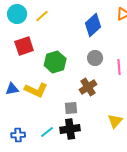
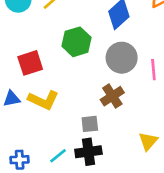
red square: (24, 46) -> (30, 63), moved
gray circle: (95, 58) -> (122, 58), size x1.5
green hexagon: (55, 62) -> (77, 42), moved

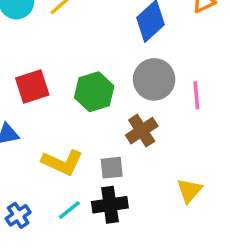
green hexagon: (77, 42) -> (94, 92), moved
yellow L-shape: (43, 100) -> (62, 162), moved
blue cross: (20, 160) -> (18, 215), turned -30

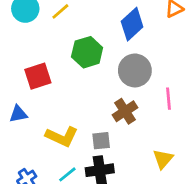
green hexagon: (94, 92) -> (87, 52), moved
pink line: (196, 95) -> (169, 99), moved

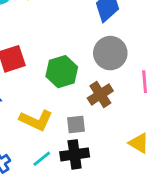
green hexagon: (87, 52) -> (62, 72), moved
yellow triangle: (163, 159) -> (139, 143), turned -40

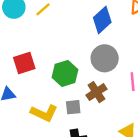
gray square: (76, 124) -> (73, 107), moved

